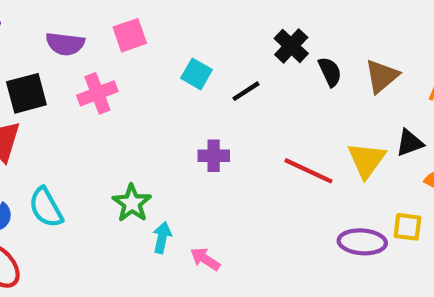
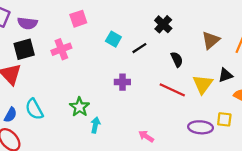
purple semicircle: (65, 44) -> (27, 23), moved
black semicircle: (330, 72) -> (177, 59), moved
pink arrow: (205, 259) -> (146, 136), moved

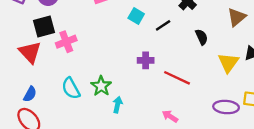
pink cross: (61, 49) -> (66, 42), moved
red line: (172, 90) -> (177, 78), moved
cyan semicircle: (34, 109) -> (71, 88), moved

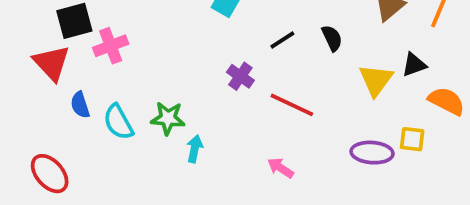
black line: (163, 25) -> (282, 40), moved
purple cross: (146, 60) -> (240, 76), turned 35
green star: (101, 86) -> (168, 118), turned -30
blue semicircle: (30, 94) -> (80, 105), moved, turned 133

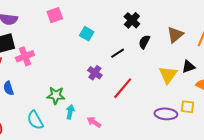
black semicircle: (332, 38) -> (144, 42), moved, turned -128
red line: (292, 105) -> (123, 88), turned -75
cyan semicircle: (118, 122) -> (35, 120), moved
pink arrow: (280, 168) -> (94, 122), moved

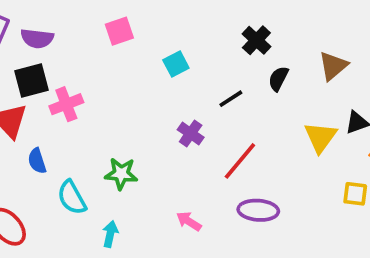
cyan square: (87, 34) -> (176, 64), turned 32
cyan arrow: (70, 112) -> (110, 234), moved
purple ellipse: (166, 114) -> (258, 210), moved
cyan semicircle: (35, 120) -> (72, 197), moved

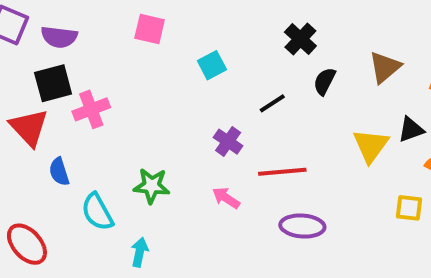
pink square: (119, 31) -> (150, 29), turned 32
red line: (240, 161) -> (282, 172), turned 45
pink arrow: (189, 221) -> (226, 198), moved

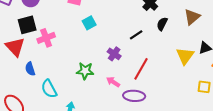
cyan square: (212, 65) -> (89, 23), moved
red line: (282, 172) -> (141, 69), turned -55
green star: (152, 186) -> (85, 71), moved
purple ellipse: (302, 226) -> (134, 96), moved

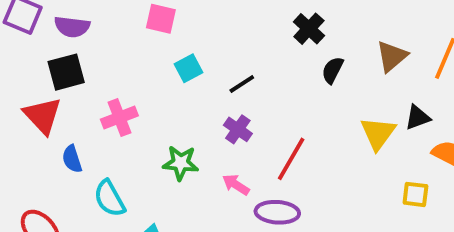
black line: (136, 35) -> (242, 84), moved
pink cross: (46, 38) -> (119, 118), moved

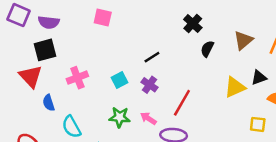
cyan square: (188, 68) -> (120, 80), moved
yellow triangle: (378, 133) -> (235, 87), turned 30
green star: (181, 163) -> (120, 117), moved

